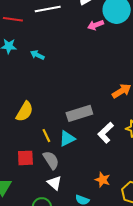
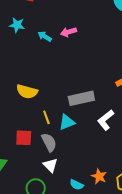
pink arrow: (96, 25) -> (68, 32), moved
yellow semicircle: (25, 112) -> (27, 92), turned 70
orange star: (103, 180) -> (99, 176), moved

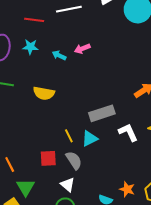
yellow semicircle: (27, 92) -> (44, 93), moved
white L-shape: (106, 120) -> (128, 132), turned 110
white triangle: (50, 165) -> (68, 185), moved

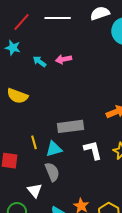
red line: (34, 20) -> (22, 22), turned -66
gray semicircle: (74, 160) -> (52, 172), moved
white triangle: (68, 185) -> (35, 190), moved

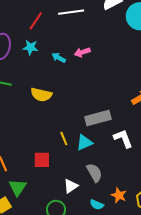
gray semicircle: (52, 172) -> (94, 173), moved
white triangle: (35, 190) -> (71, 186), turned 42

